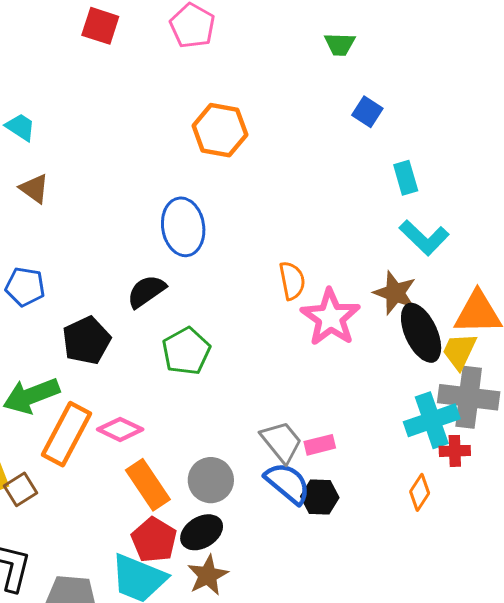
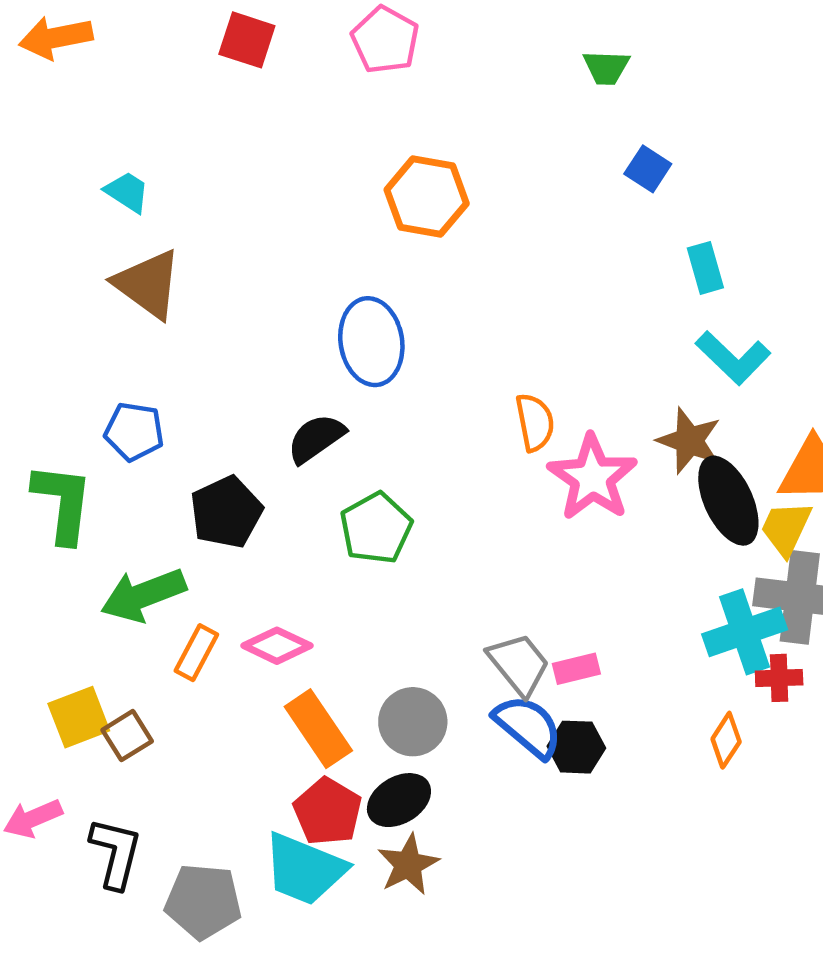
brown triangle: (34, 188) -> (148, 284), size x1.6
orange rectangle: (67, 434) -> (196, 653), size x0.6

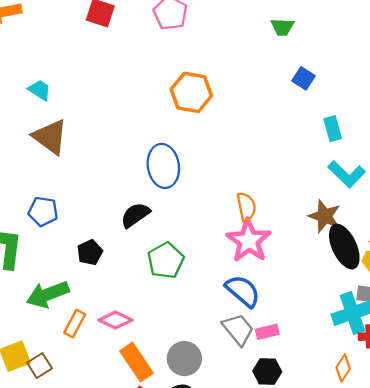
pink star: (592, 478) -> (249, 241), moved
black pentagon: (226, 512) -> (90, 252), size x0.7
blue semicircle: (528, 726) -> (243, 291), moved

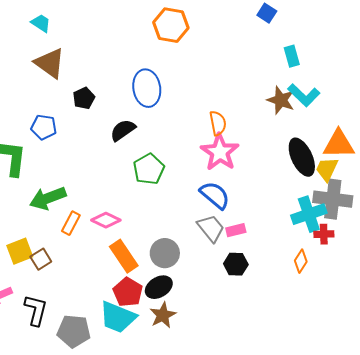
brown star: (324, 216) -> (281, 100), moved
black pentagon: (90, 252) -> (84, 98), moved

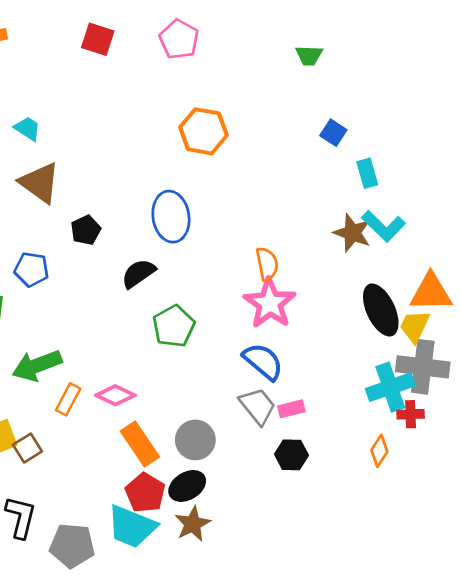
blue square: (267, 13) -> (333, 133), moved

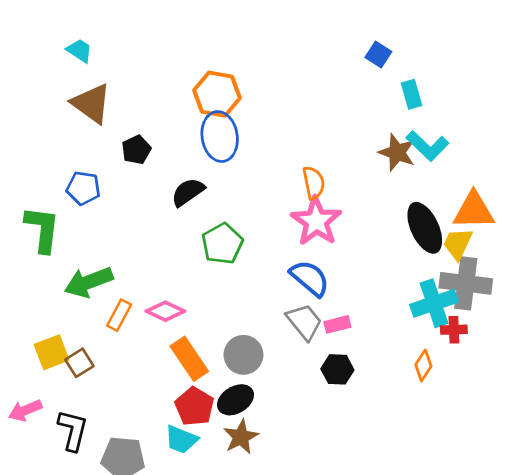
orange hexagon: (203, 131) -> (217, 94), moved
cyan trapezoid: (132, 527) -> (181, 440), size x0.7

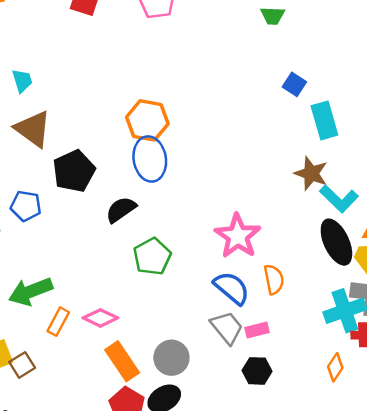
cyan trapezoid: (79, 51) -> (22, 81), turned 40
cyan rectangle: (412, 94) -> (324, 120), size x1.4
cyan L-shape: (427, 146) -> (339, 199), moved
black pentagon: (136, 150) -> (74, 171), size x1.6
orange semicircle: (314, 183) -> (274, 279), moved

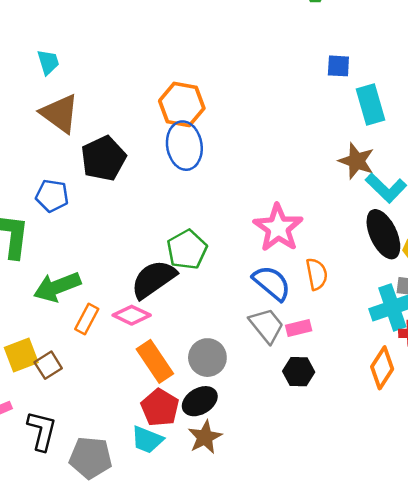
blue square: (294, 84) -> (338, 66), turned -30
black semicircle: (121, 210) -> (154, 279), moved, size x1.4
orange diamond: (335, 367) -> (382, 368), size x1.4

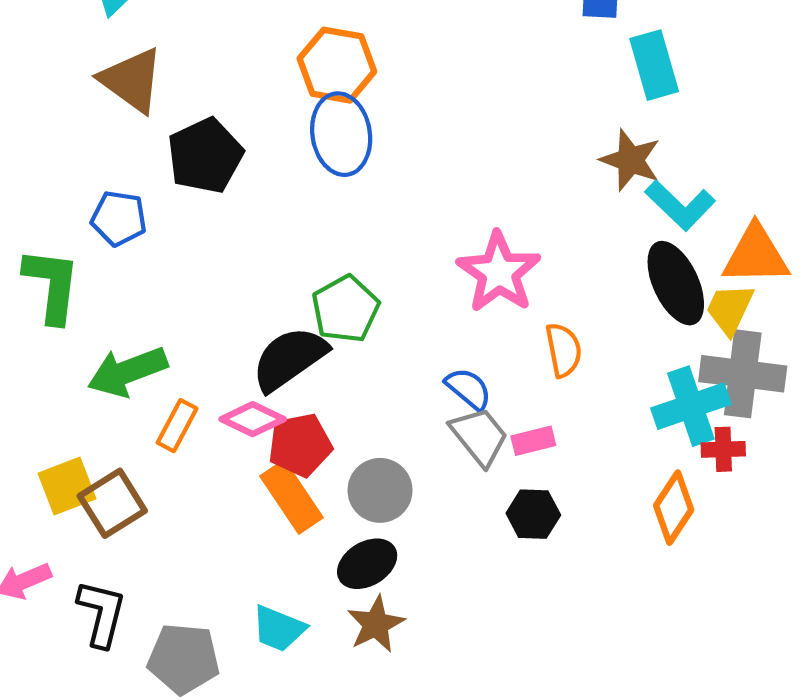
blue semicircle: (272, 283) -> (469, 389), moved, size x0.7
brown square: (48, 365) -> (112, 503), size x1.4
red pentagon: (160, 408) -> (300, 445), moved, turned 30

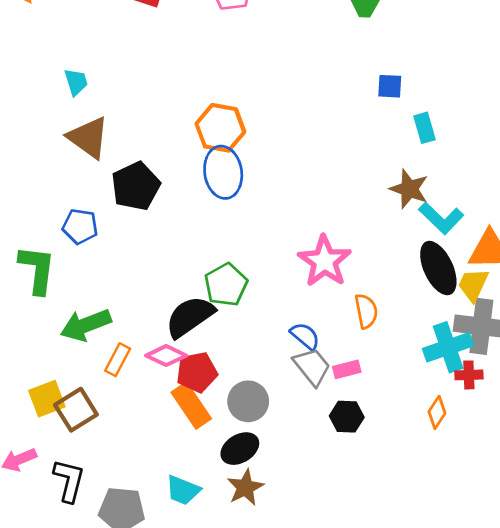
cyan rectangle: (654, 65) -> (424, 128), size x0.7
orange diamond: (674, 508) -> (437, 412), size x0.7

